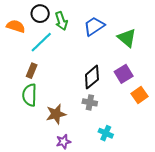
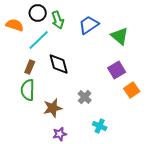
black diamond: (92, 77) -> (59, 64), moved, turned -65
gray cross: (90, 102) -> (85, 97), turned 32

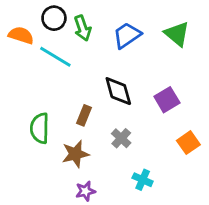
green triangle: (120, 36) -> (177, 34), moved
cyan line: (39, 40) -> (55, 57), turned 75
black diamond: (59, 64) -> (118, 91), moved
brown rectangle: (30, 67) -> (84, 115), moved
orange square: (132, 90) -> (188, 143), moved

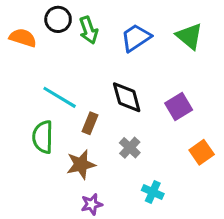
cyan line: (55, 57) -> (60, 97), moved

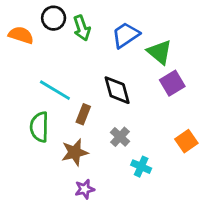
green triangle: (189, 36) -> (160, 52), moved
purple square: (179, 106) -> (172, 83), moved
cyan cross: (153, 192) -> (141, 167), moved

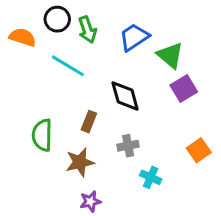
cyan line: (55, 90) -> (68, 66), moved
gray cross: (120, 137) -> (128, 146), turned 36

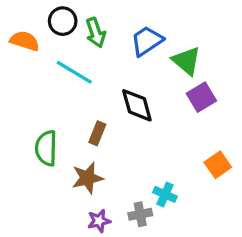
gray cross: (128, 146) -> (140, 214), moved

